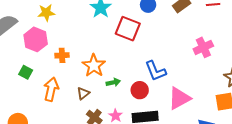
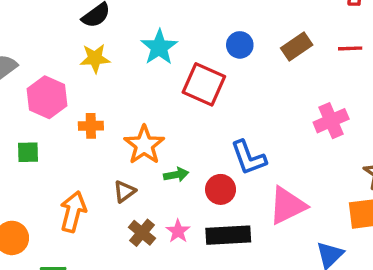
yellow star: (46, 13) -> (95, 58), moved
green square: (26, 72) -> (28, 152), turned -32
orange arrow: (51, 89) -> (73, 212), moved

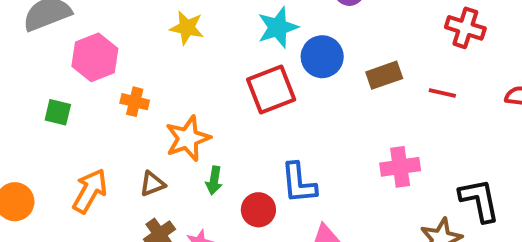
blue circle: (240, 45) -> (322, 57), size x1.4
cyan star: (159, 47) -> (278, 27), moved
yellow star: (95, 58) -> (187, 28), moved
red square: (204, 84) -> (271, 89), turned 30
green arrow: (176, 175) -> (214, 180), turned 95

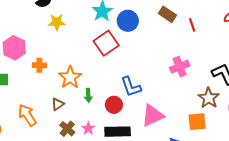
brown rectangle: (384, 75) -> (167, 14), moved, turned 66
red line: (442, 93) -> (192, 25), turned 72
orange arrow: (90, 191) -> (27, 115), turned -50

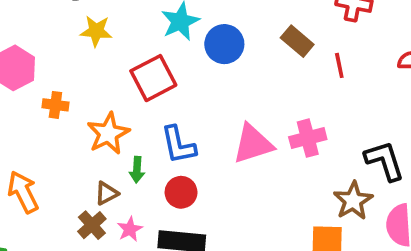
red square: (106, 43) -> (153, 78), moved
blue L-shape: (131, 87) -> (178, 145), moved
brown triangle: (58, 104) -> (106, 193), moved
pink triangle: (153, 115) -> (253, 144), moved

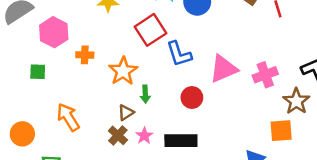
pink cross: (308, 138) -> (265, 75), moved
blue L-shape: (178, 145) -> (179, 54), moved
red circle: (181, 192) -> (192, 98), moved

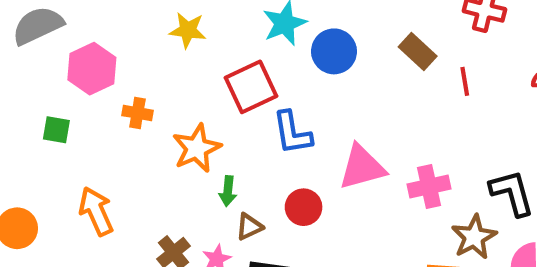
brown triangle: (126, 112) -> (249, 227), moved

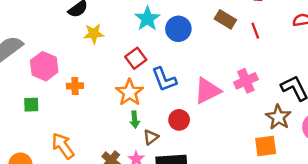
red square: (251, 87) -> (136, 58), size x0.7
orange star: (197, 148) -> (130, 92), moved
pink cross: (429, 186) -> (246, 81), moved

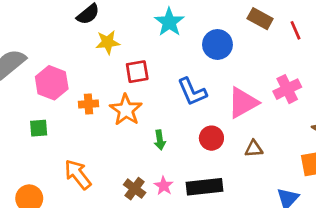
blue circle: (178, 29) -> (217, 44), moved
red square: (136, 58) -> (137, 72), moved, turned 30
orange star: (130, 92) -> (126, 110), moved
brown triangle: (151, 137) -> (254, 149), moved, turned 35

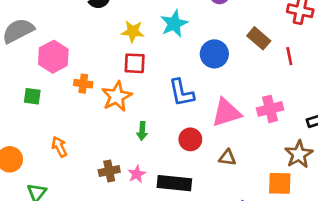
yellow star: (108, 42) -> (133, 32), moved
orange arrow: (78, 174) -> (59, 147), size x0.7
brown cross: (135, 189) -> (109, 171), turned 30

